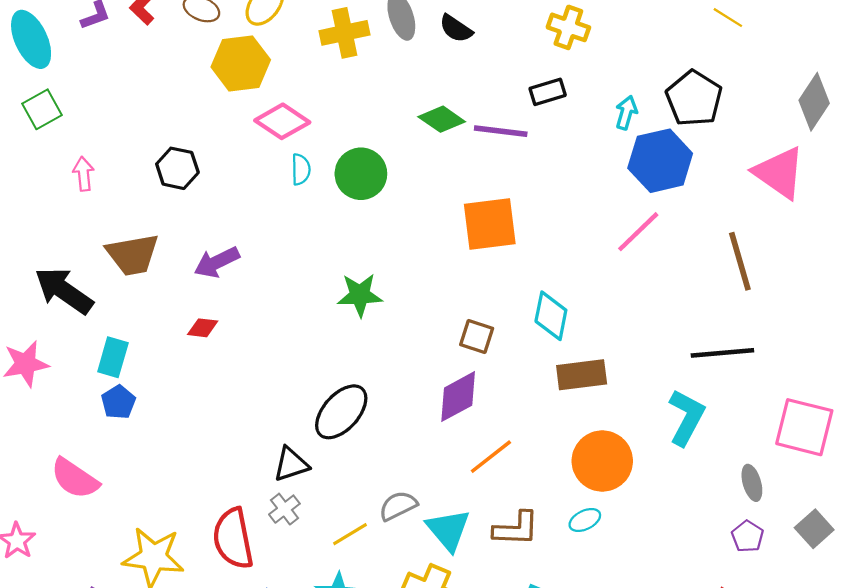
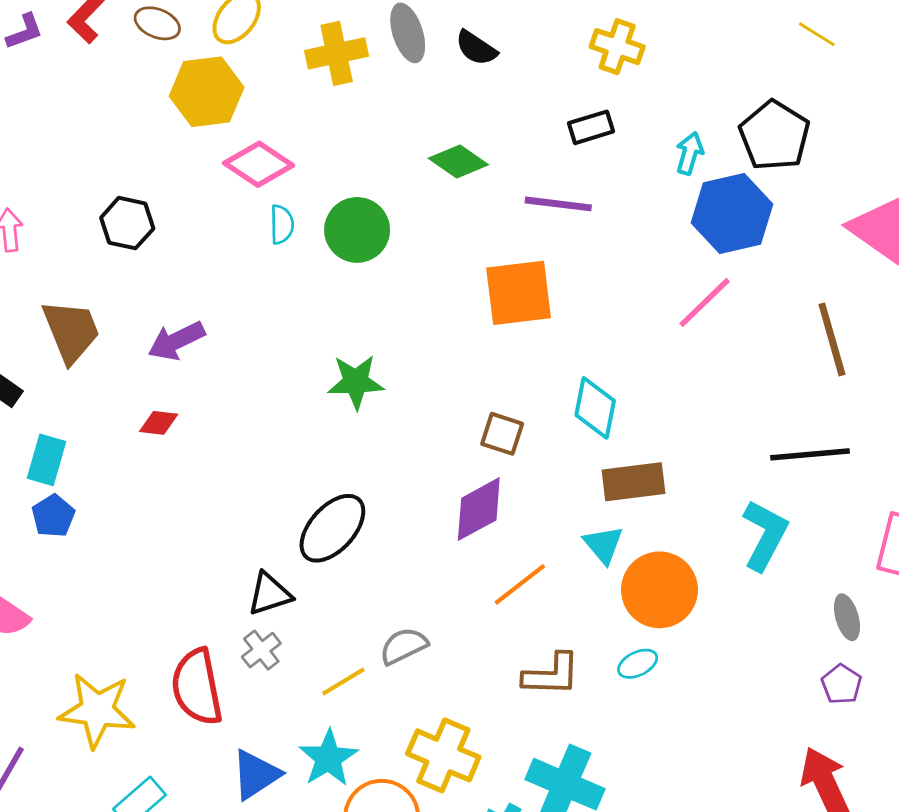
purple line: (501, 131) -> (558, 204), moved
brown trapezoid: (133, 255) -> (71, 331), turned -102
cyan triangle: (448, 530) -> (603, 545), moved, size x0.7

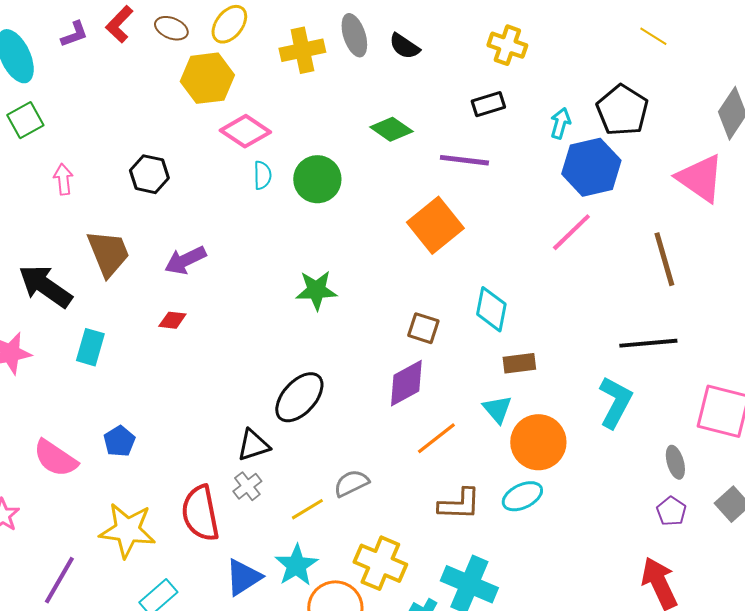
orange square: (519, 293) -> (435, 225), turned -32
brown rectangle: (633, 482) -> (519, 363), size x0.7
blue pentagon: (53, 516) -> (119, 441), moved
cyan ellipse: (638, 664) -> (522, 496), size x1.4

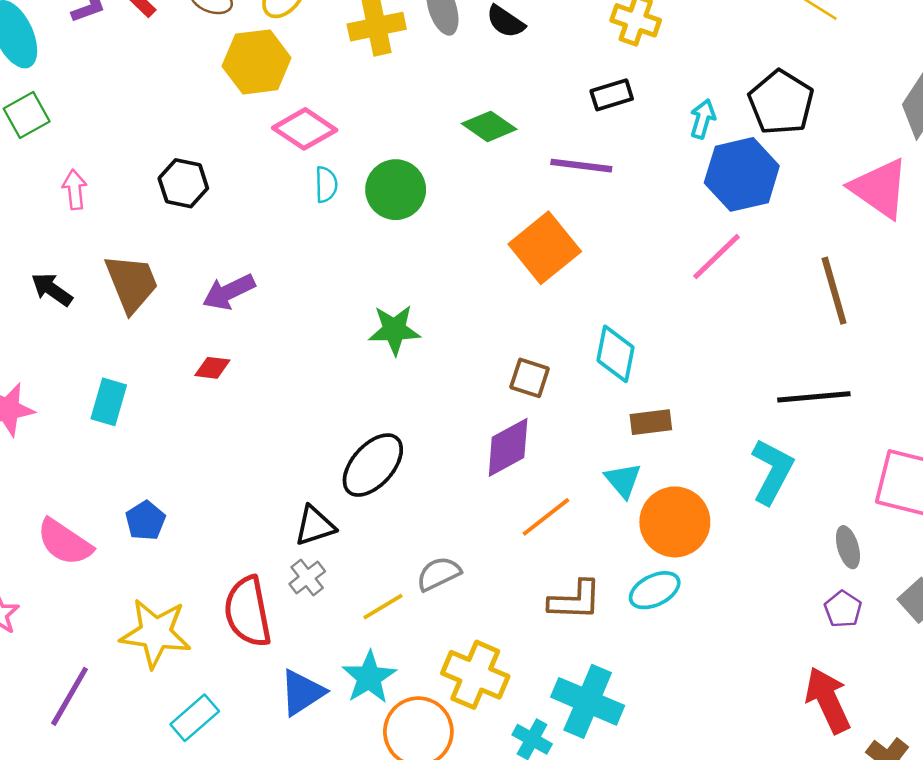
black arrow: (45, 286) -> (52, 289), moved, size x0.6

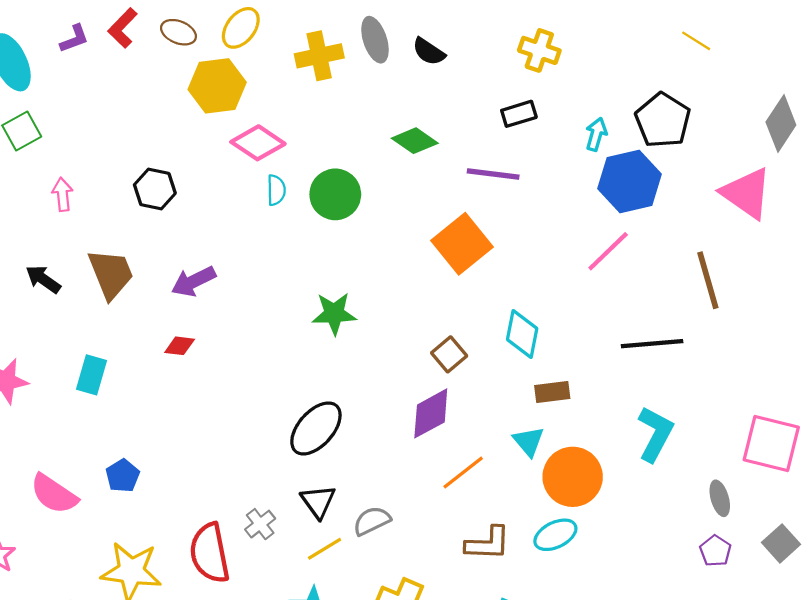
brown square: (530, 378) -> (449, 354), turned 32
black line: (814, 397) -> (652, 344), moved
black triangle: (315, 526) -> (318, 502), moved, turned -48

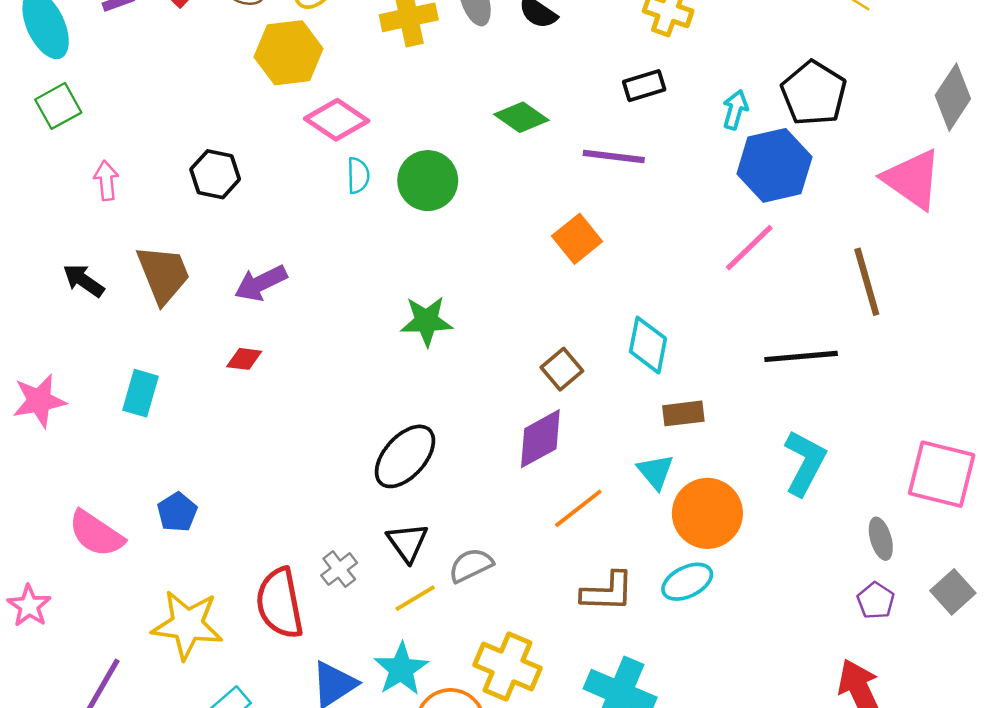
orange square: (462, 244) -> (577, 239), size x0.7

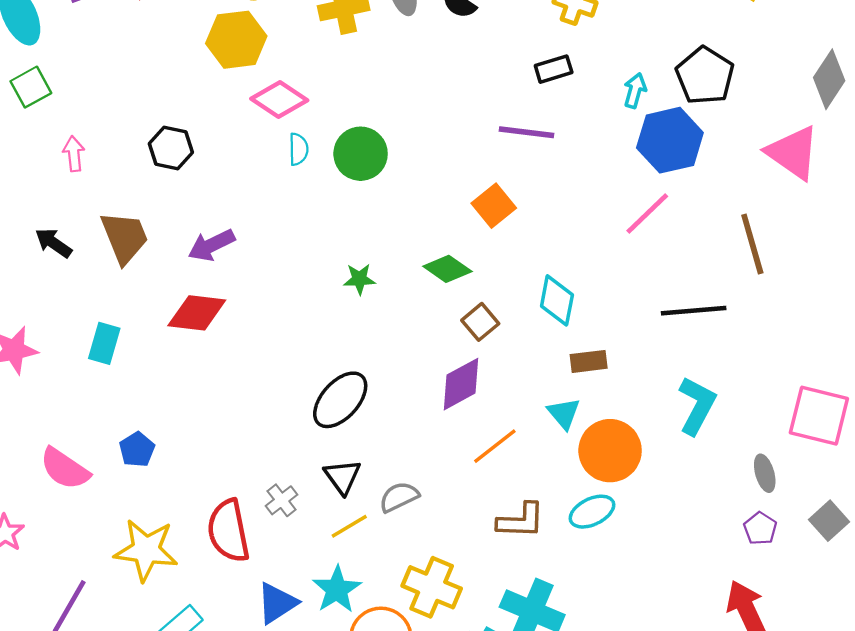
green diamond: (521, 117) -> (447, 269), moved
green star: (426, 321) -> (359, 279), size x0.7
red diamond: (244, 359) -> (197, 313), size x1.8

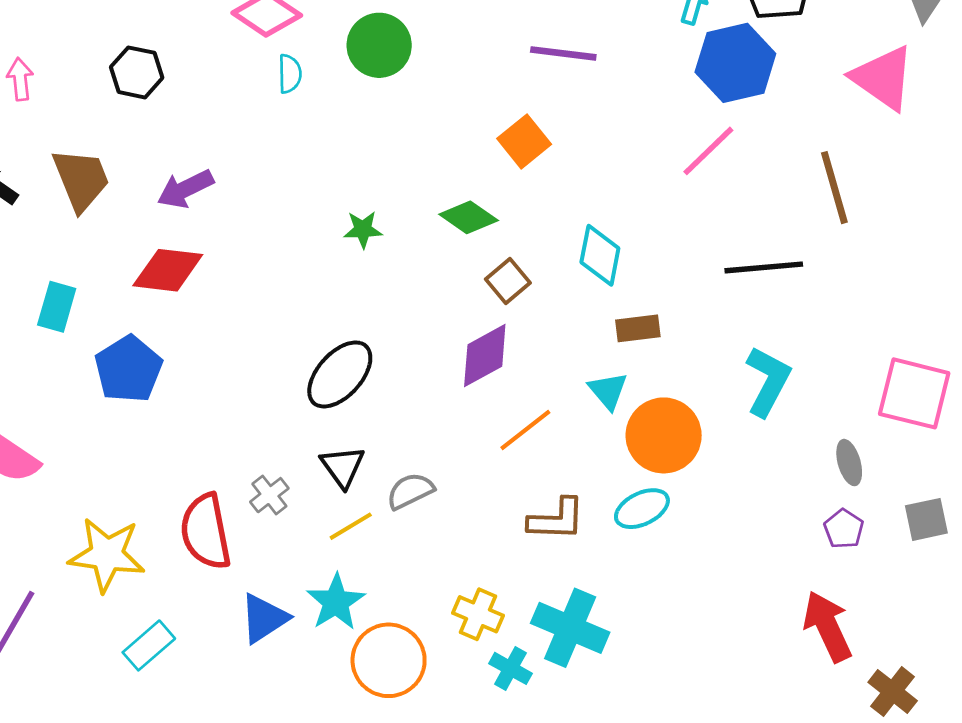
green circle: (361, 154) -> (379, 45), moved
blue pentagon: (137, 450) -> (128, 369), moved, size x1.6
gray square: (829, 521) -> (926, 519), turned 30
yellow cross: (432, 587) -> (478, 614), moved, size x0.7

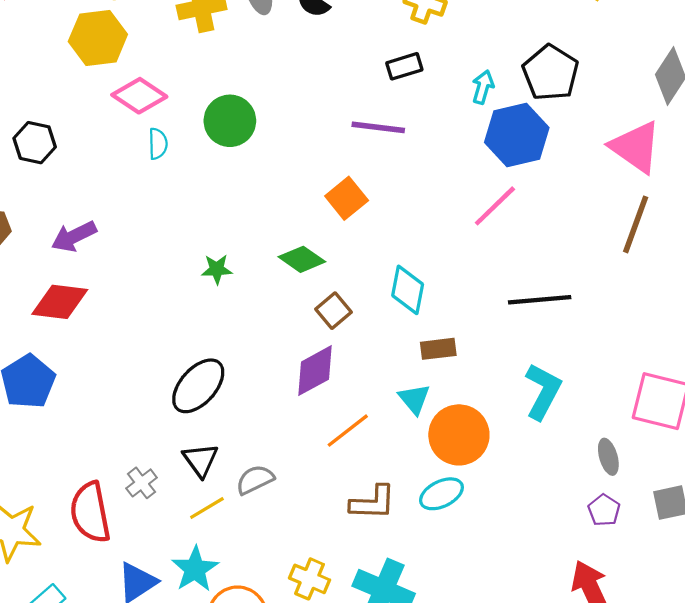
brown line: (834, 188) -> (636, 224), moved, turned 36

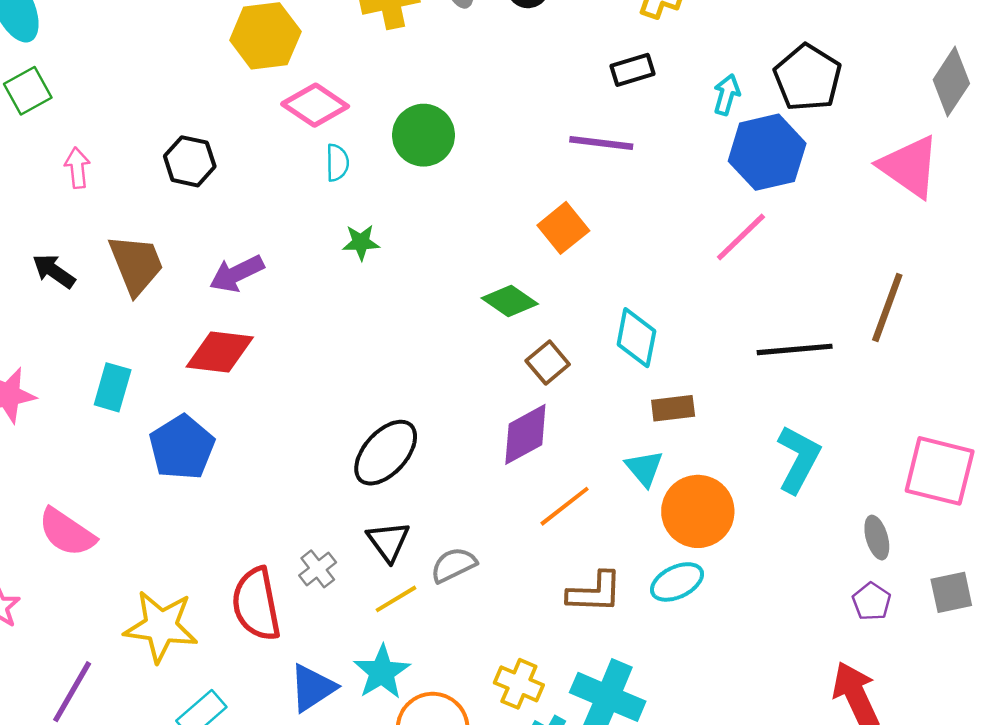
brown line: (636, 224) -> (887, 308), moved
green star: (217, 269) -> (361, 242), moved

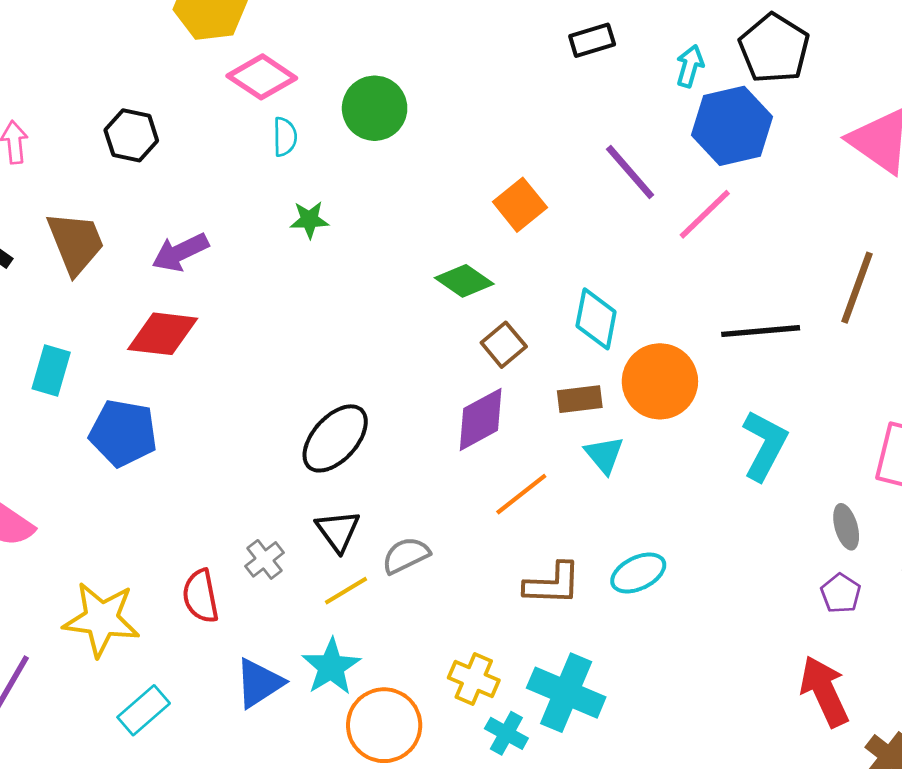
purple line: (601, 143) -> (630, 172), moved, turned 42
brown rectangle: (673, 408) -> (580, 399), moved
blue pentagon: (182, 447) -> (123, 433), turned -30
orange circle: (698, 511) -> (660, 381), moved
red semicircle: (256, 604) -> (201, 596), size x0.7

